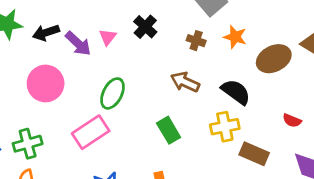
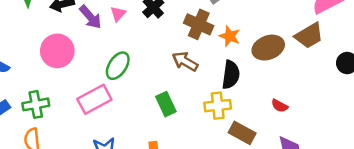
orange star: (235, 37) -> (230, 36), moved
brown cross: (196, 41) -> (199, 24), size x1.6
black semicircle: (236, 92) -> (231, 75), turned 56

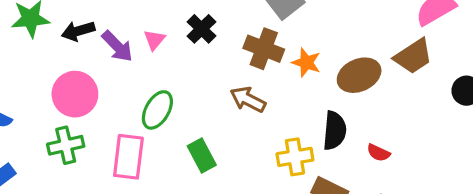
black semicircle: (231, 75) -> (335, 131), moved
pink rectangle: (94, 99) -> (128, 157), turned -52
green cross: (36, 104) -> (66, 145), moved
green rectangle: (166, 104) -> (202, 155), moved

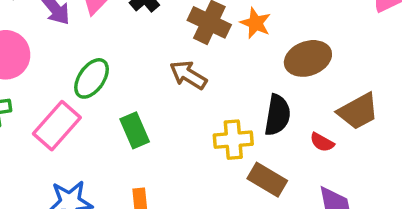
brown trapezoid: (413, 56) -> (358, 111), moved
orange star: (306, 63) -> (256, 23), moved
pink rectangle: (128, 157) -> (57, 126), turned 30

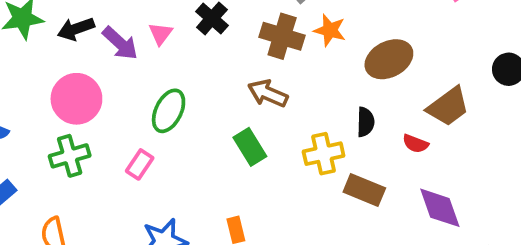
black semicircle: (277, 115) -> (366, 122), size x0.7
pink rectangle: (57, 126) -> (140, 164), size x0.6
green rectangle: (135, 130) -> (250, 147), moved

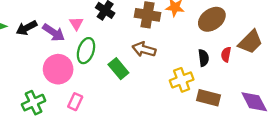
pink circle: (76, 99) -> (58, 69), moved
green ellipse: (169, 111) -> (86, 51), moved
red semicircle: (415, 144) -> (226, 54), moved, turned 88
green rectangle: (250, 147) -> (118, 69), moved

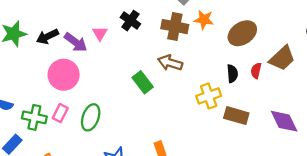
green ellipse: (86, 51) -> (91, 117), moved
pink circle: (58, 69) -> (64, 75), moved
pink rectangle: (75, 102) -> (60, 113), moved
green cross: (34, 103) -> (34, 117), moved, turned 35

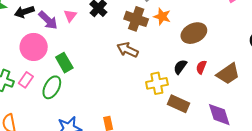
brown trapezoid: (282, 58) -> (228, 74), moved
black semicircle: (232, 74) -> (180, 67), turned -147
green rectangle: (143, 82) -> (64, 63), moved

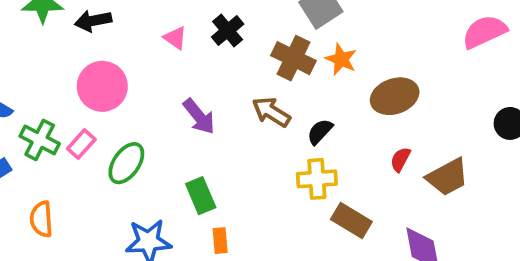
pink triangle: (70, 16) -> (175, 38), turned -40
purple arrow: (48, 20) -> (199, 116), moved
green rectangle: (64, 63) -> (201, 196), moved
black semicircle: (180, 67) -> (320, 132), moved

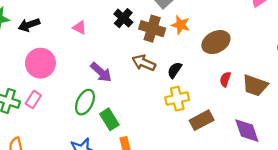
black cross: (228, 31) -> (123, 18), moved
green ellipse: (126, 163) -> (85, 102), moved
brown trapezoid: (447, 177) -> (255, 85), turned 56
brown rectangle: (351, 220) -> (202, 120), turned -50

